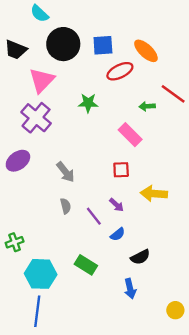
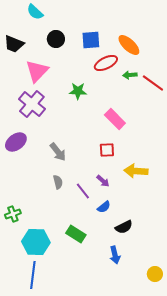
black circle: (63, 44) -> (56, 39), size x0.6
green arrow: (147, 106) -> (130, 75), moved

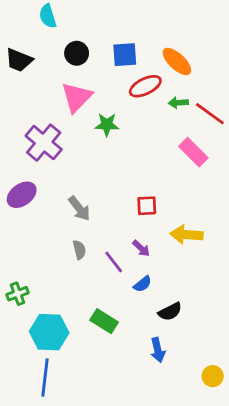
cyan semicircle: (35, 12) -> (48, 16), turned 30
pink triangle: (37, 71) -> (77, 97), moved
pink rectangle: (115, 119) -> (193, 152), moved

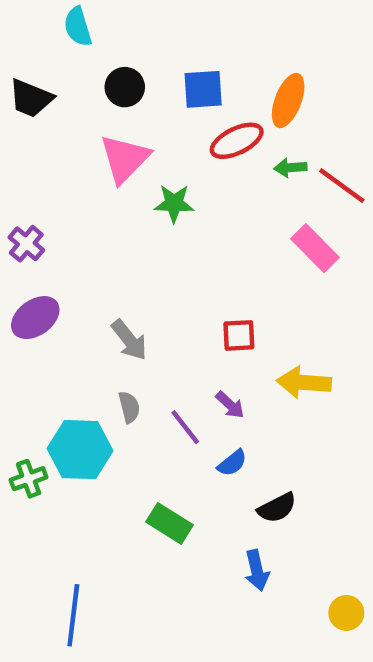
orange ellipse: (177, 61) -> (288, 101), turned 68
purple cross: (44, 143) -> (26, 244), moved, size x0.6
cyan hexagon: (49, 332) -> (80, 450), moved

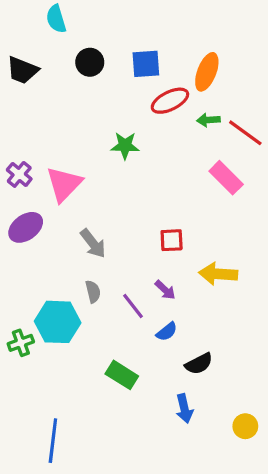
pink triangle: (125, 159) -> (64, 184), moved
yellow circle: (346, 613) -> (245, 426), moved

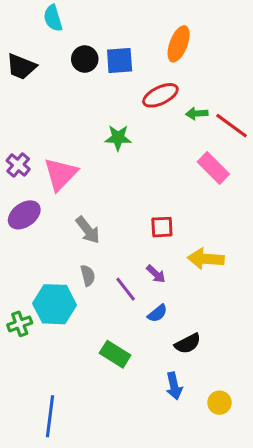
blue square: (146, 64) -> (120, 61), moved
orange ellipse: (207, 72) -> (179, 44), moved
yellow circle: (245, 426) -> (219, 403), moved

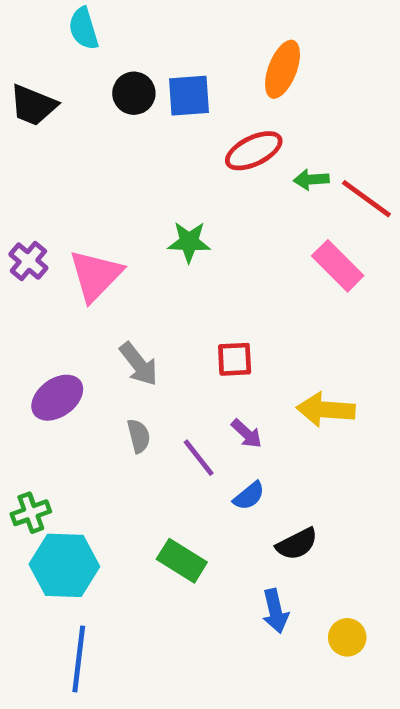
green star: (118, 138) -> (189, 242), moved
purple ellipse: (24, 215) -> (57, 398), moved
red square: (162, 227) -> (235, 359), moved
cyan hexagon: (54, 304) -> (64, 565), moved

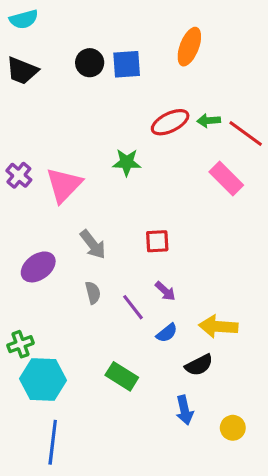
cyan semicircle: (84, 29) -> (24, 19), moved, turned -88
red ellipse: (254, 151) -> (170, 122), moved
yellow arrow: (326, 410) -> (218, 326), moved

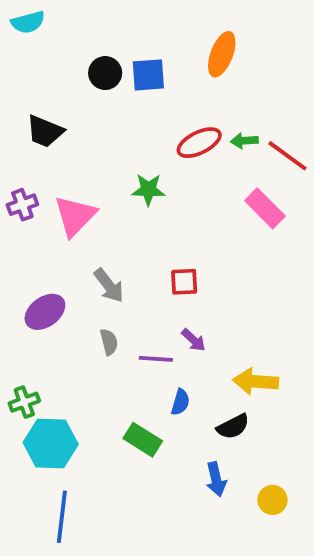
black trapezoid: (22, 71) -> (45, 131), moved
purple cross: (19, 175) -> (22, 205), turned 30
purple line: (133, 307) -> (156, 359), turned -48
blue semicircle: (167, 333) -> (180, 402), moved, turned -35

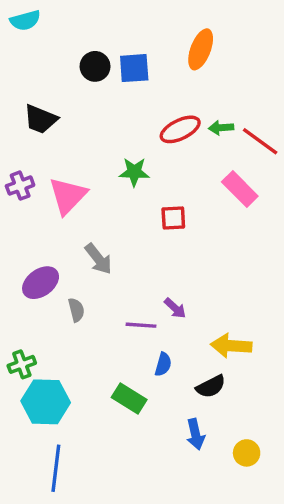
red square: (184, 282) -> (173, 218), moved
gray semicircle: (109, 342) -> (76, 310), moved

